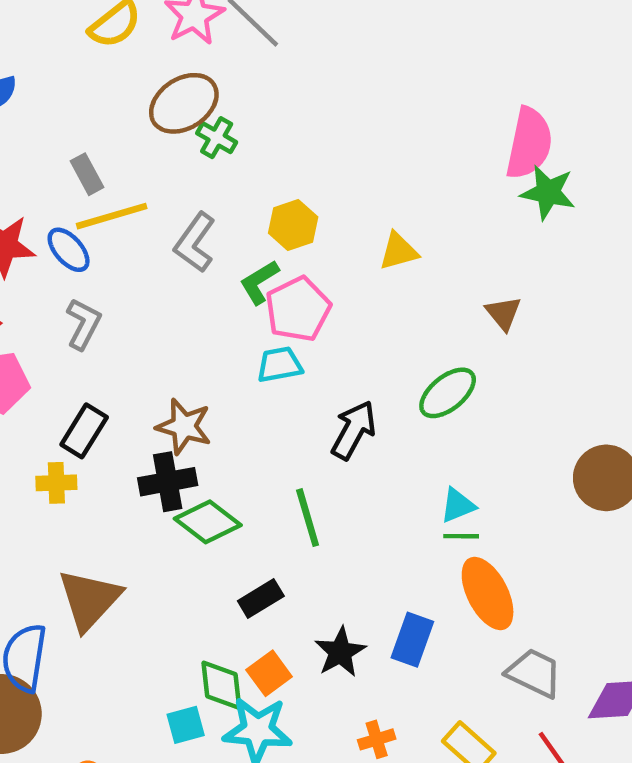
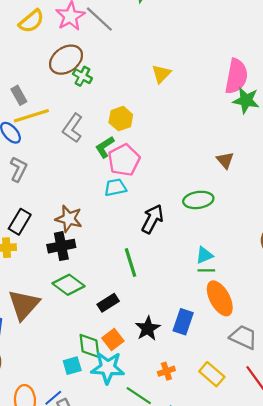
yellow triangle: (399, 251) -> (161, 74), moved, turned -30
green ellipse: (448, 393) -> (198, 200), turned 32
green diamond: (208, 522) -> (68, 285), moved

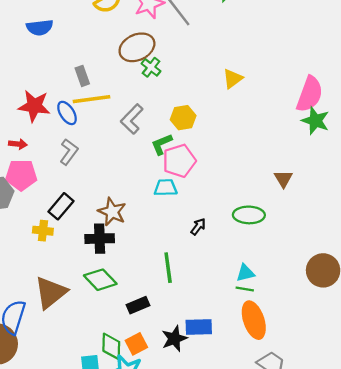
black arrow: (152, 219) -> (198, 227), size x0.6
blue rectangle: (183, 322) -> (199, 327), moved, turned 60

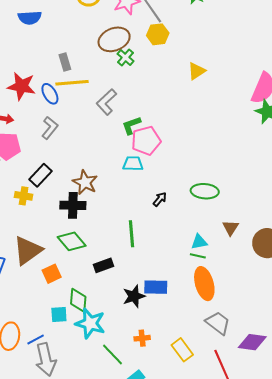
yellow hexagon: (183, 118) -> (158, 34), moved
brown triangle: (283, 179) -> (230, 228), moved
orange square: (136, 344) -> (52, 274), moved

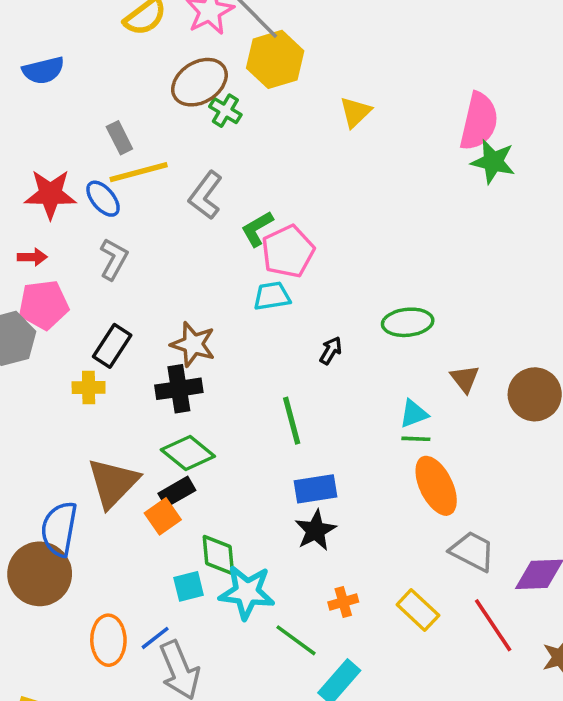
yellow hexagon: (158, 34) -> (275, 59), size x1.4
black rectangle: (104, 265) -> (177, 492), moved
blue rectangle: (156, 287) -> (316, 489), moved

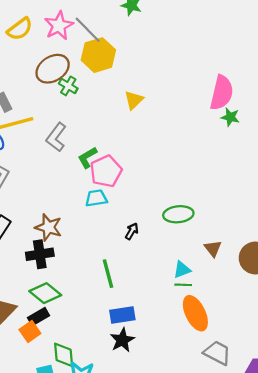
yellow triangle: (355, 112) -> (134, 100), moved
green star: (493, 162) -> (230, 117), size x0.7

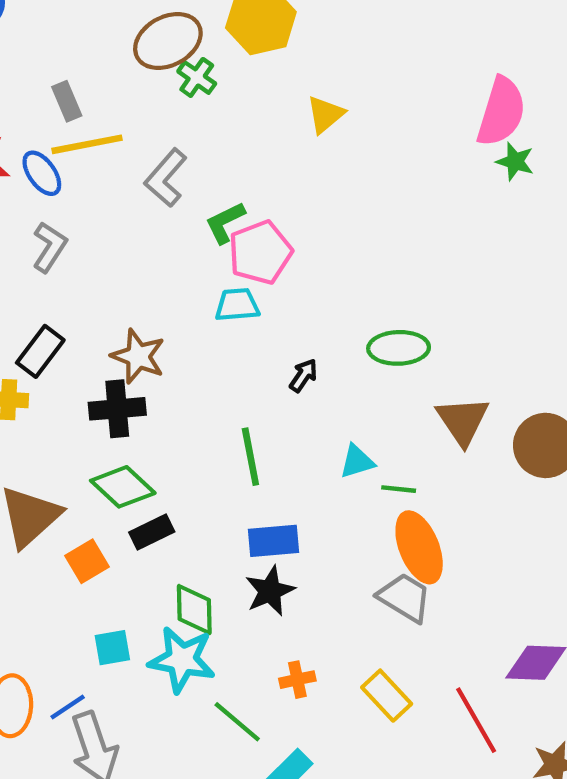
brown triangle: (213, 248) -> (463, 421), size x1.5
cyan triangle: (182, 270) -> (357, 461), moved
black rectangle: (38, 317) -> (152, 532), moved
gray trapezoid: (217, 353) -> (405, 598), moved
green diamond: (64, 355) -> (194, 610), moved

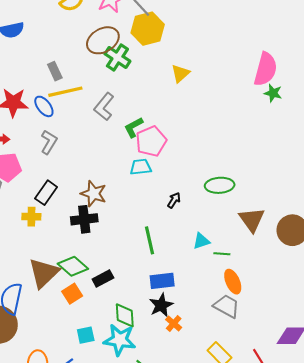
green cross: (197, 77) -> (117, 58), size x1.4
green diamond: (123, 487) -> (73, 266), moved
orange ellipse: (419, 547) -> (233, 282), size x0.7
orange cross: (297, 680) -> (174, 323), moved, turned -35

